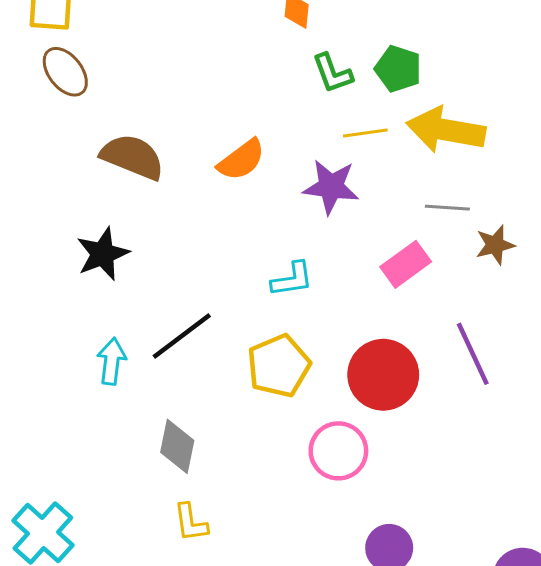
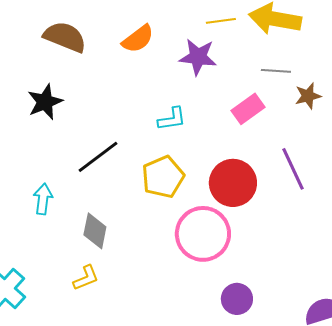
cyan arrow: (112, 361) -> (43, 199), moved
pink circle: (338, 451) -> (203, 234), size x1.4
yellow L-shape: (191, 523) -> (86, 278), moved, turned -104

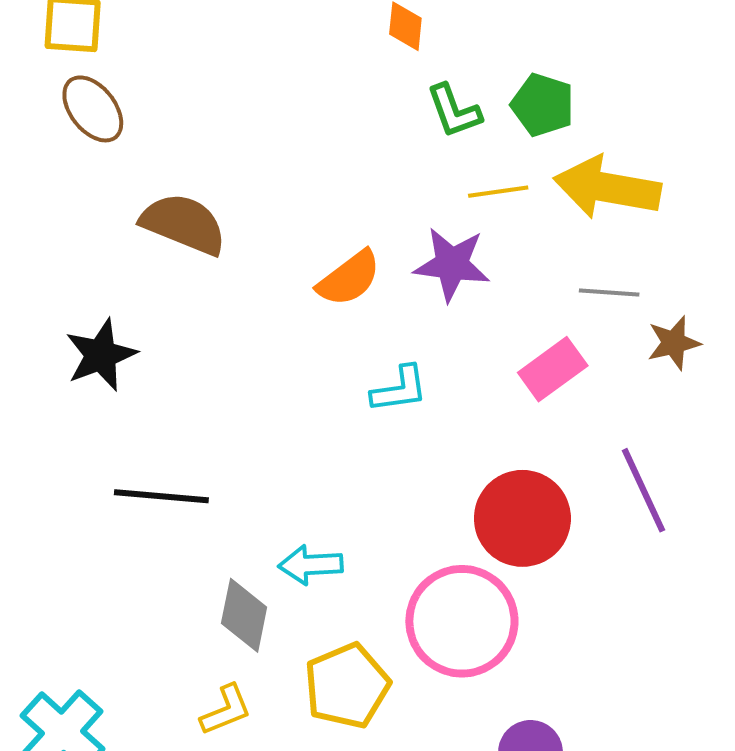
orange semicircle: (138, 39) -> (349, 278), moved
black star: (45, 102) -> (101, 355), moved
black line: (98, 157) -> (161, 496), moved, turned 42
yellow pentagon: (163, 177) -> (347, 686), moved
cyan arrow: (43, 199) -> (311, 565), moved, turned -100

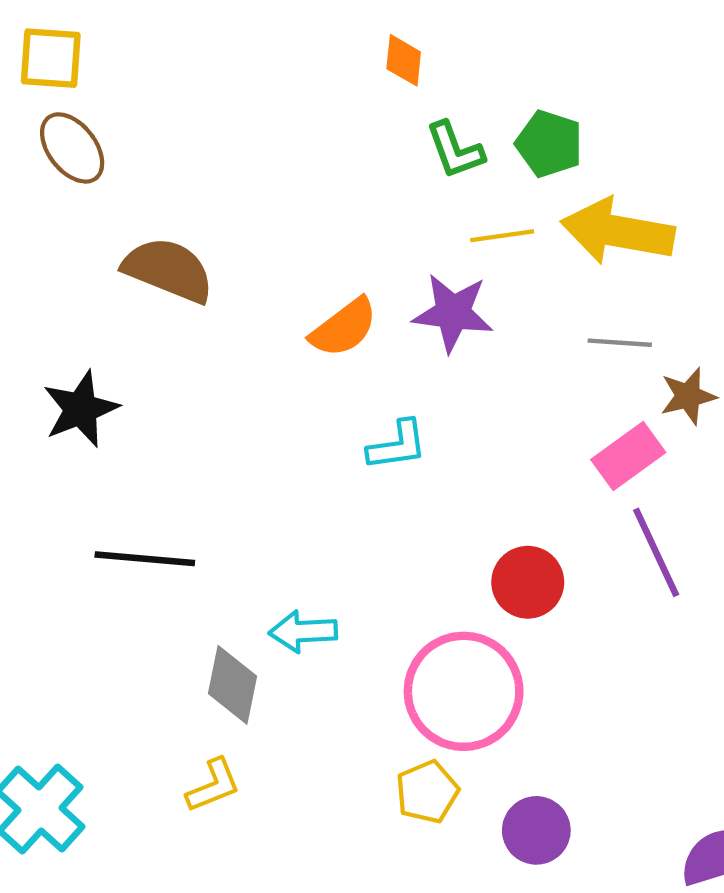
pink rectangle: (553, 369) -> (628, 456), moved
red circle: (522, 518) -> (528, 582), size x0.7
yellow pentagon: (347, 686) -> (427, 792), moved, size x0.7

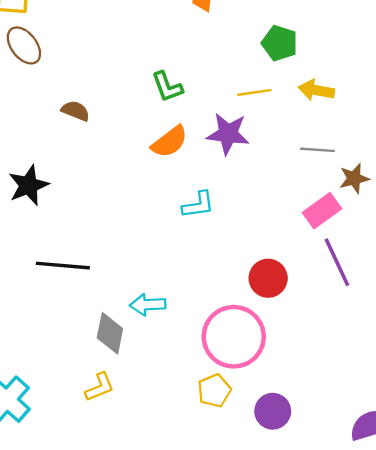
green L-shape: (455, 150) -> (167, 87), moved
yellow arrow: (618, 231) -> (316, 90), size x0.6
brown semicircle: (168, 270) -> (76, 111), size x0.6

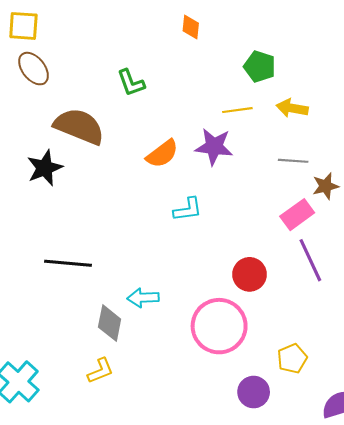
green L-shape: (167, 87) -> (131, 83), moved
brown semicircle: (76, 111) -> (79, 126), size x2.0
black star: (29, 185) -> (45, 168), moved
yellow pentagon: (214, 391) -> (292, 359), moved

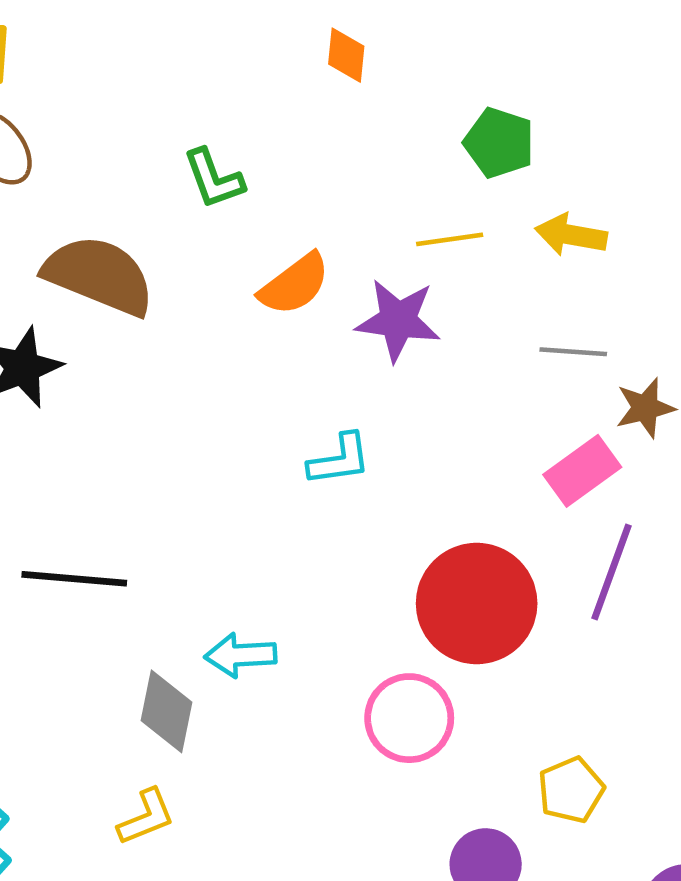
orange semicircle: (162, 154) -> (295, 284), moved
purple line: (310, 260) -> (611, 572), turned 45
red circle: (250, 274) -> (477, 603), size x1.6
pink circle: (219, 326) -> (409, 718), size x0.7

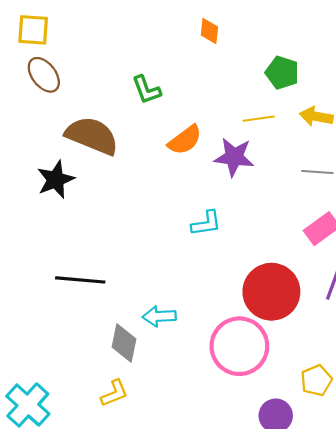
pink circle: (409, 718) -> (239, 346), size x1.4

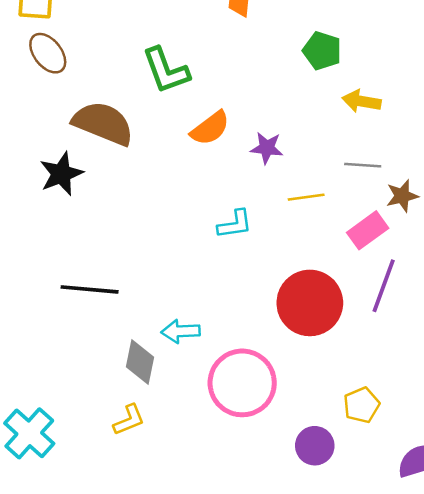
green L-shape: (146, 90) -> (166, 70), size x1.4
yellow line: (259, 119) -> (306, 197), moved
purple star: (234, 157) -> (267, 148), size x0.7
pink circle: (239, 346) -> (242, 383), moved

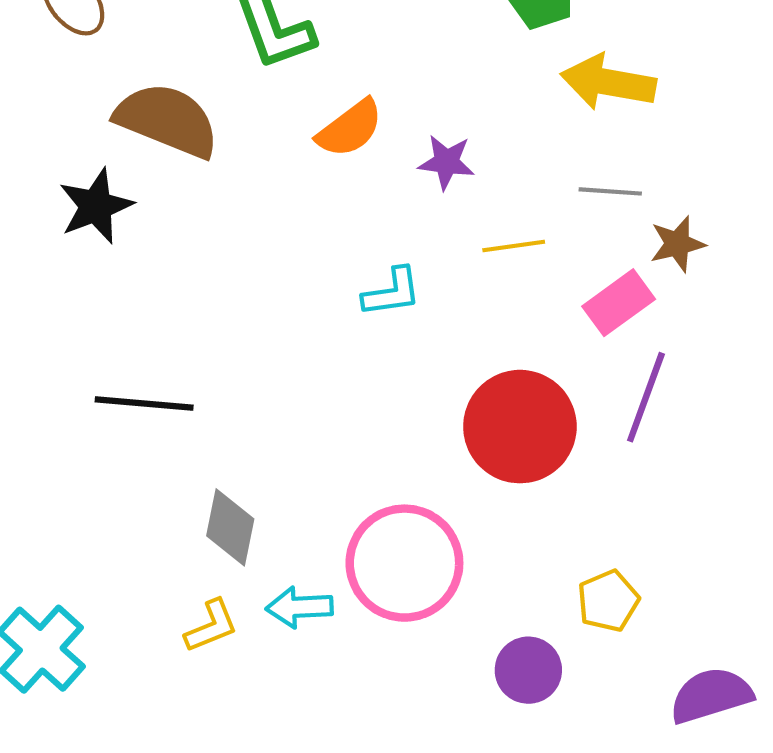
yellow arrow: (362, 101) -> (608, 82), size x1.4
cyan arrow: (181, 331) -> (299, 607), moved

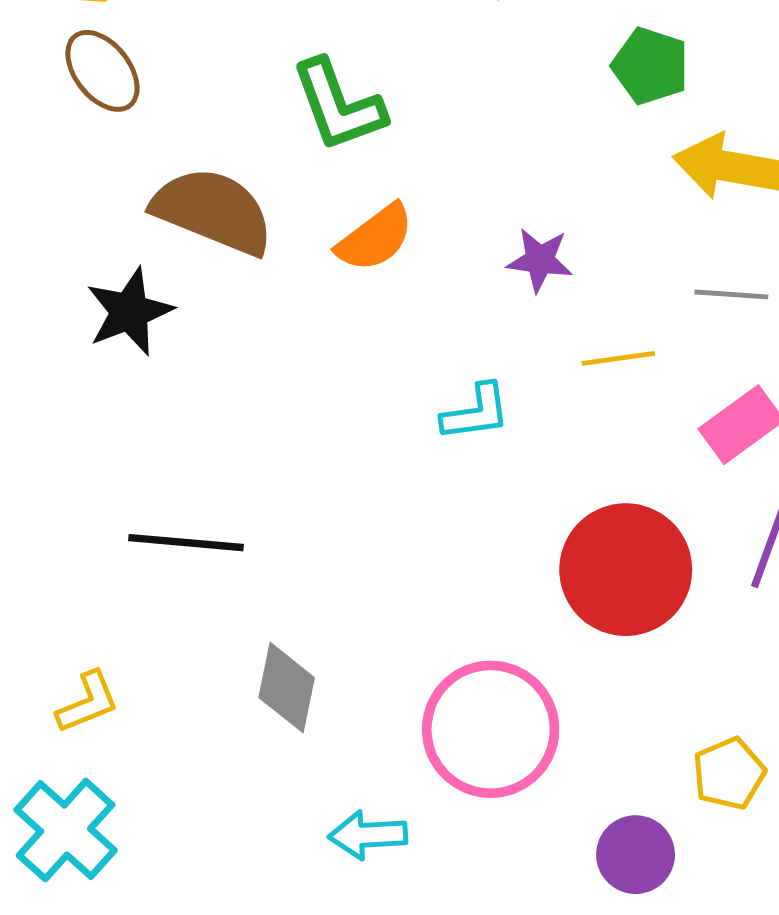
orange semicircle: (350, 128) -> (375, 238), moved
cyan arrow: (299, 607) -> (368, 835), moved
yellow L-shape: (211, 626) -> (88, 702), moved

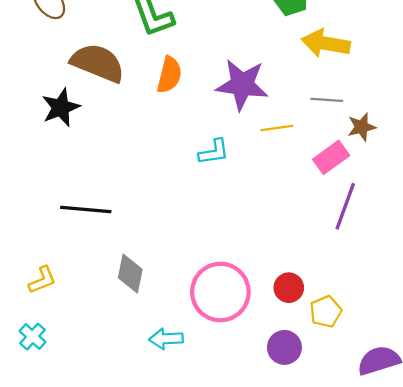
orange semicircle: (375, 238) -> (169, 75), turned -39
purple star: (540, 260) -> (242, 85), size x1.8
red circle: (626, 570) -> (289, 288), moved, size x0.5
cyan cross: (66, 830) -> (33, 337), size x0.6

